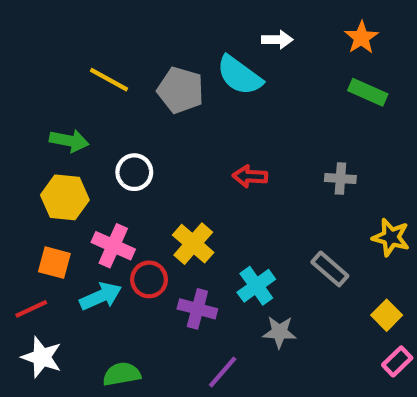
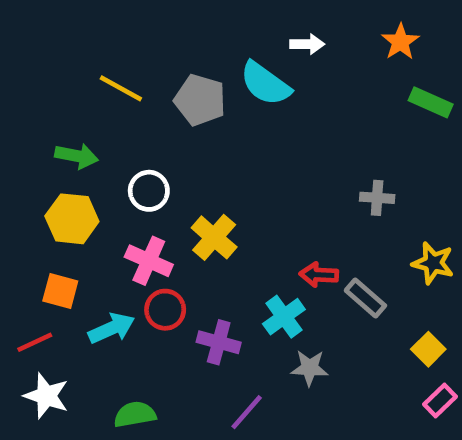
green rectangle: (368, 92) -> (431, 102), moved
red arrow: (250, 176) -> (319, 275), moved
yellow cross: (193, 244) -> (214, 237), moved
pink cross: (113, 246) -> (149, 261), moved

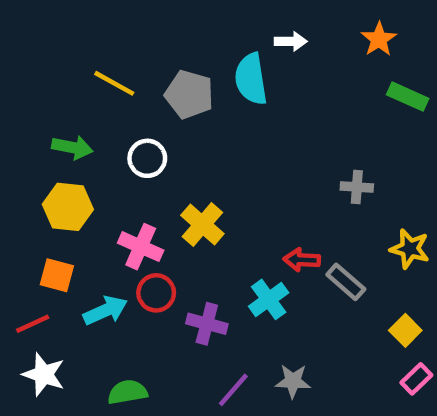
cyan semicircle: (265, 84) -> (251, 79), turned 45
white circle: (149, 191) -> (147, 158), moved
gray star: (310, 368) -> (293, 381), moved

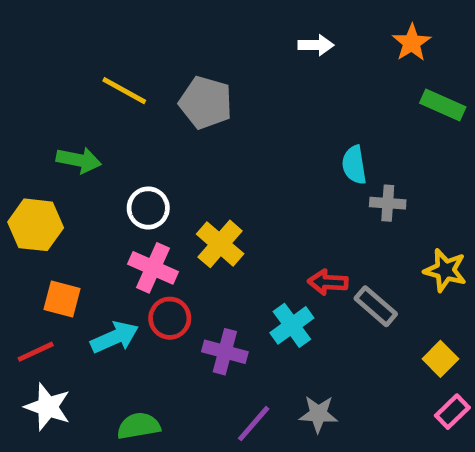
cyan semicircle: (251, 79) -> (354, 165), moved, size x0.7
white circle: (147, 158) -> (148, 208), moved
yellow hexagon: (68, 207) -> (36, 225), moved

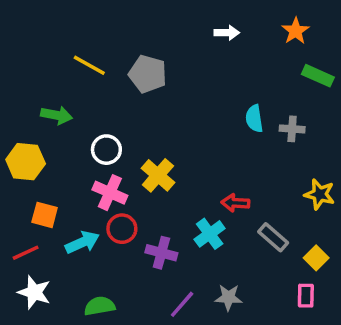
gray cross: (388, 203) -> (292, 129), moved
gray rectangle: (376, 306) -> (273, 237), moved
pink rectangle: (452, 412) -> (306, 296), moved, turned -45

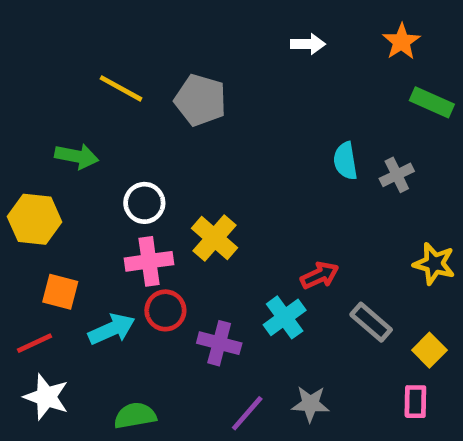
gray cross: (292, 129) -> (397, 175), turned -30
pink cross: (110, 193) -> (149, 261), turned -32
red arrow: (235, 203) -> (320, 275), turned 152

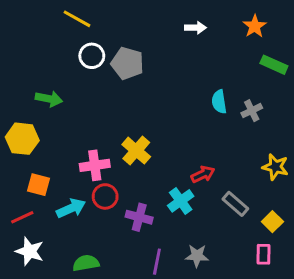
yellow line: (121, 88) -> (77, 19), moved
white circle: (144, 203) -> (92, 56), moved
purple line: (247, 413) -> (157, 262), turned -30

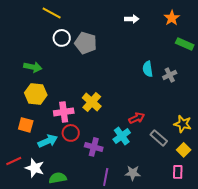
yellow hexagon: (22, 139) -> (36, 94), moved
yellow star: (275, 167) -> (183, 124), moved
red line: (22, 217) -> (14, 161), moved
white star: (30, 251) -> (35, 168), moved

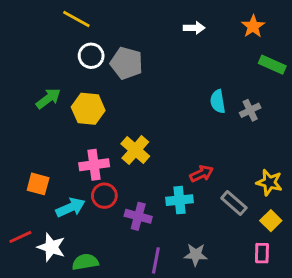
green arrow: (33, 67) -> (48, 98), turned -48
yellow hexagon: (36, 94) -> (88, 109), moved
cyan cross: (122, 136) -> (179, 200), turned 30

